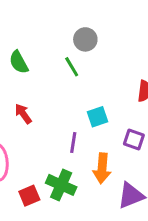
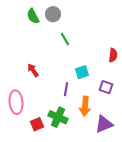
gray circle: (85, 39) -> (53, 14), moved
green semicircle: (19, 62) -> (33, 16), moved

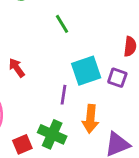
cyan square: (82, 72) -> (86, 71), size x1.5
purple square: (106, 87) -> (117, 78), moved

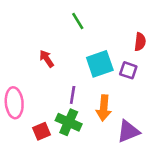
red arrow: (17, 68) -> (47, 59), moved
purple line: (63, 95) -> (73, 95), moved

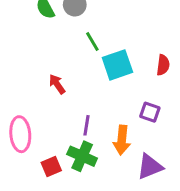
cyan square: (100, 64) -> (117, 65), moved
purple square: (128, 70) -> (150, 112), moved

